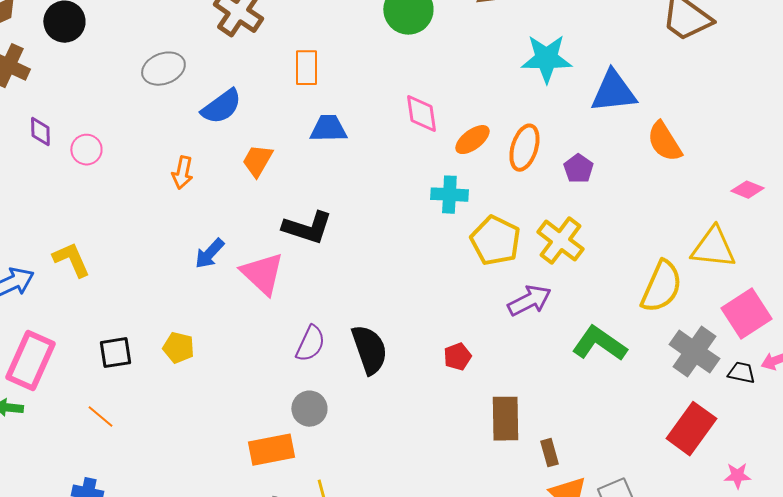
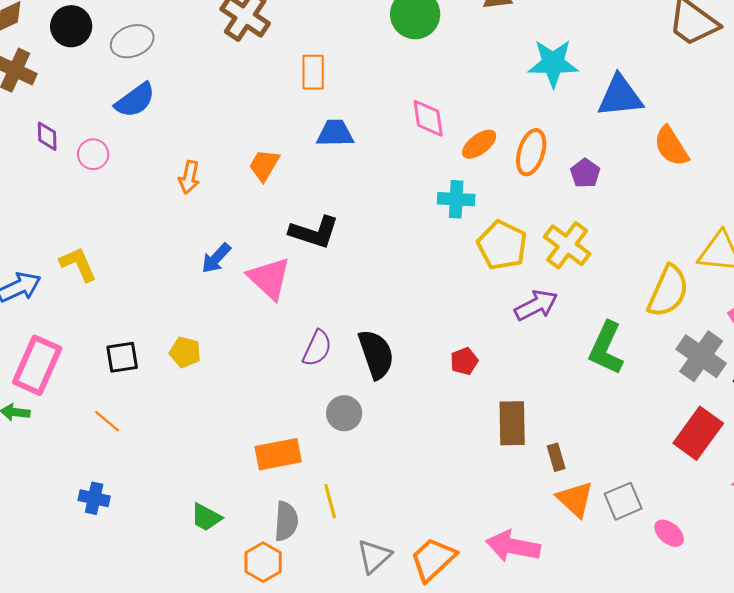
gray ellipse: (163, 69) -> (132, 41), moved
blue semicircle: (221, 107) -> (135, 100), moved
green L-shape: (599, 344) -> (606, 348), turned -100
gray circle: (309, 409) -> (344, 413), moved

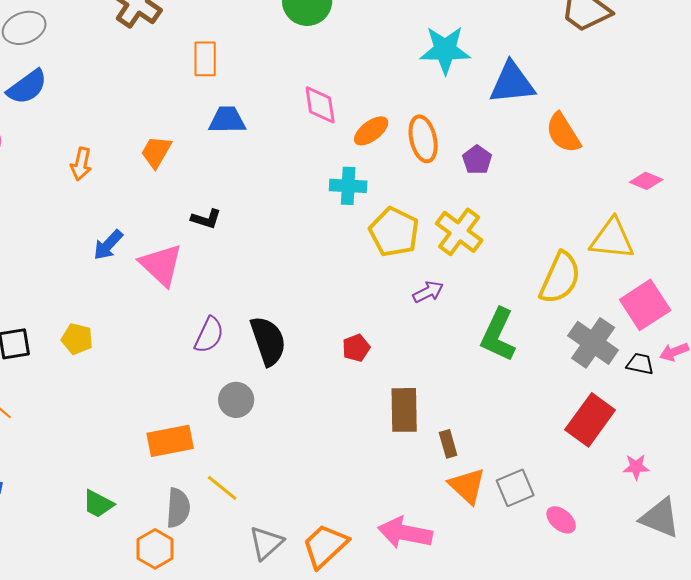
orange ellipse: (531, 152) -> (423, 139), turned -30
black L-shape: (314, 232) -> (206, 219), size x0.6
purple arrow: (536, 305) -> (428, 292), size x0.7
yellow line: (330, 501) -> (222, 488), turned -36

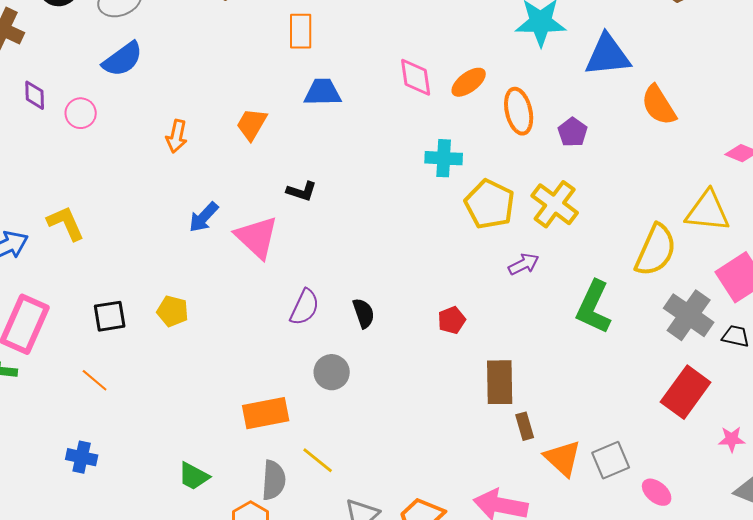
orange ellipse: (371, 131) -> (469, 82), moved
black semicircle: (268, 341) -> (364, 313), size x0.6
brown rectangle: (448, 444) -> (525, 426), moved

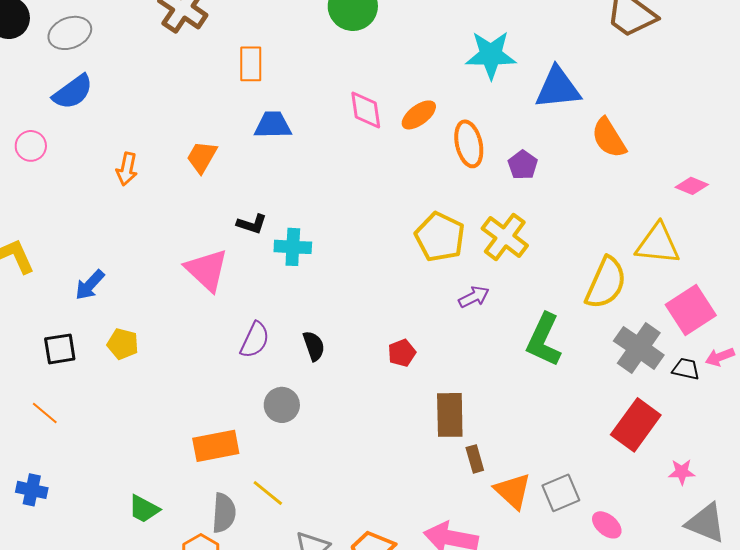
cyan cross: (444, 158) -> (293, 247), moved
blue arrow: (204, 217) -> (90, 285), moved

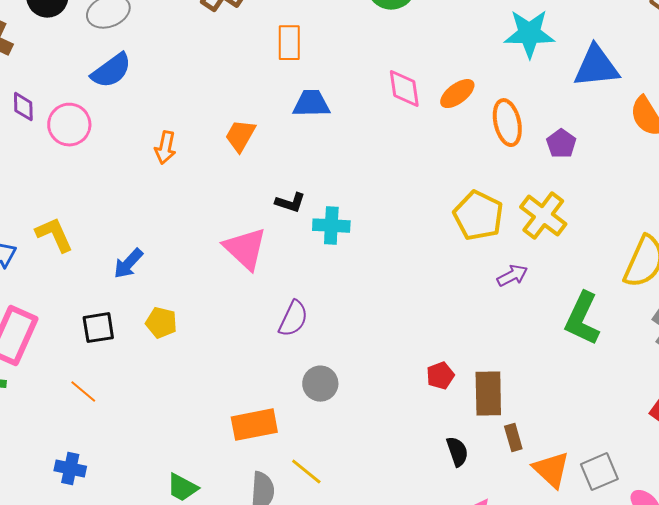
pink circle: (31, 146) -> (69, 125), size x1.4
black semicircle: (314, 346) -> (457, 452), moved
red pentagon: (402, 353) -> (440, 376), moved

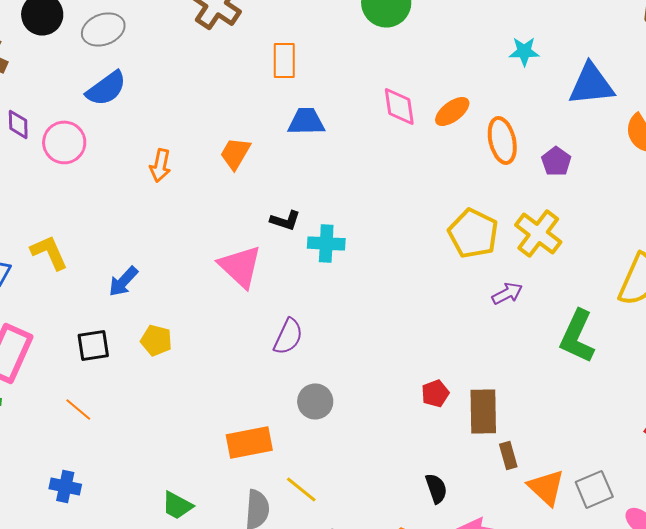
cyan star: (529, 34) -> (524, 51), size x0.6
black semicircle: (457, 452) -> (436, 488), moved

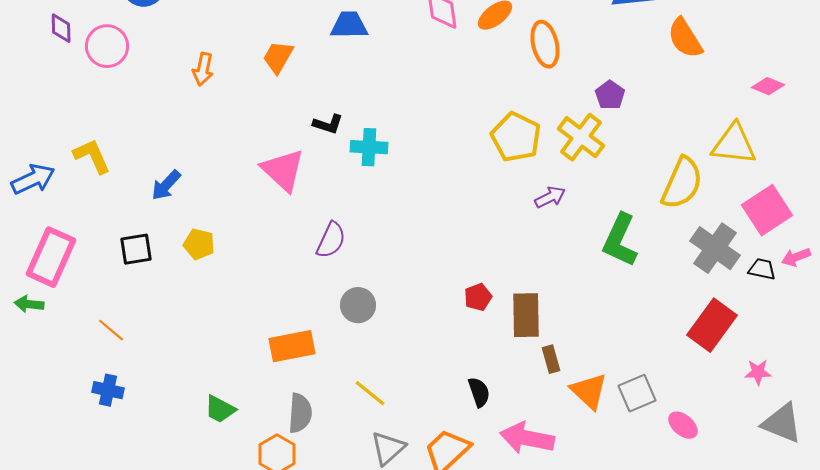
purple pentagon: (556, 161) -> (610, 95), moved
orange line: (78, 409) -> (111, 330), moved
yellow line: (301, 489) -> (370, 393), moved

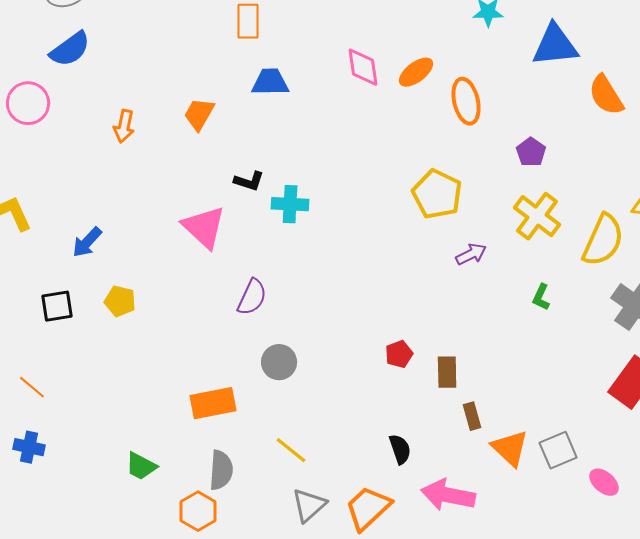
yellow cross: (581, 137) -> (537, 216), moved
green L-shape: (620, 240) -> (541, 297), size x0.5
brown rectangle: (526, 315) -> (447, 372), size x0.7

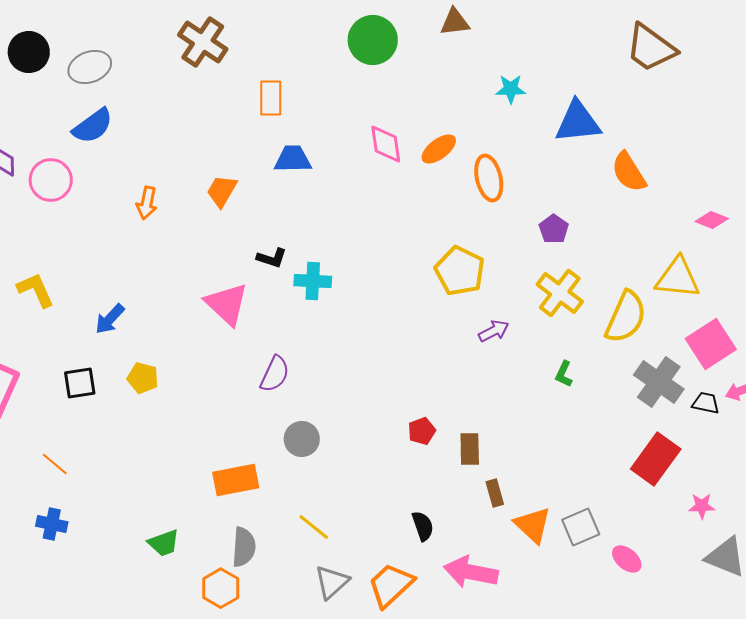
green trapezoid: (141, 466) -> (164, 543), turned -48

